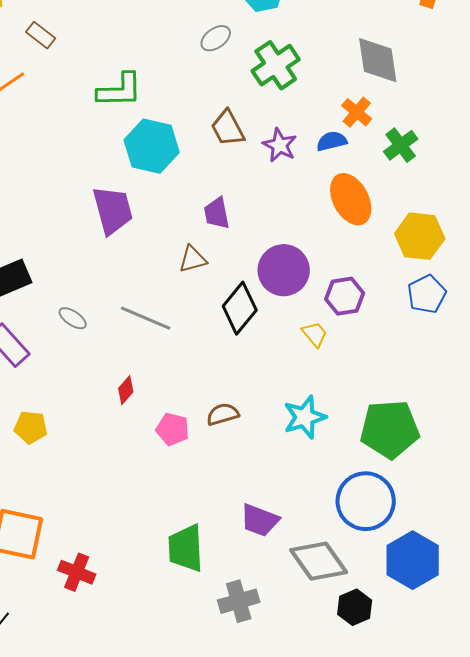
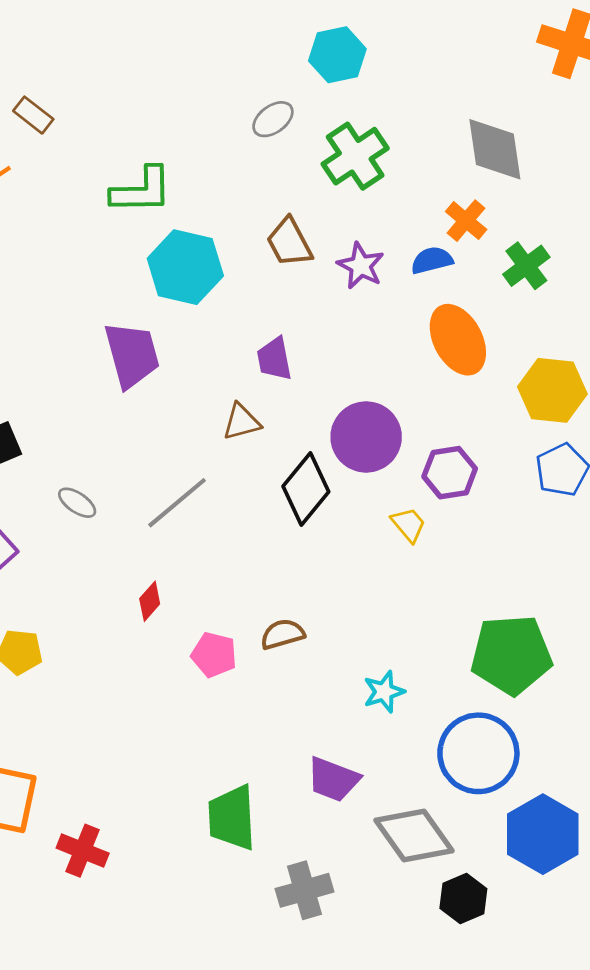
gray line: (146, 318) -> (177, 503), turned -63
cyan star: (305, 417) -> (384, 692), moved, size x0.7

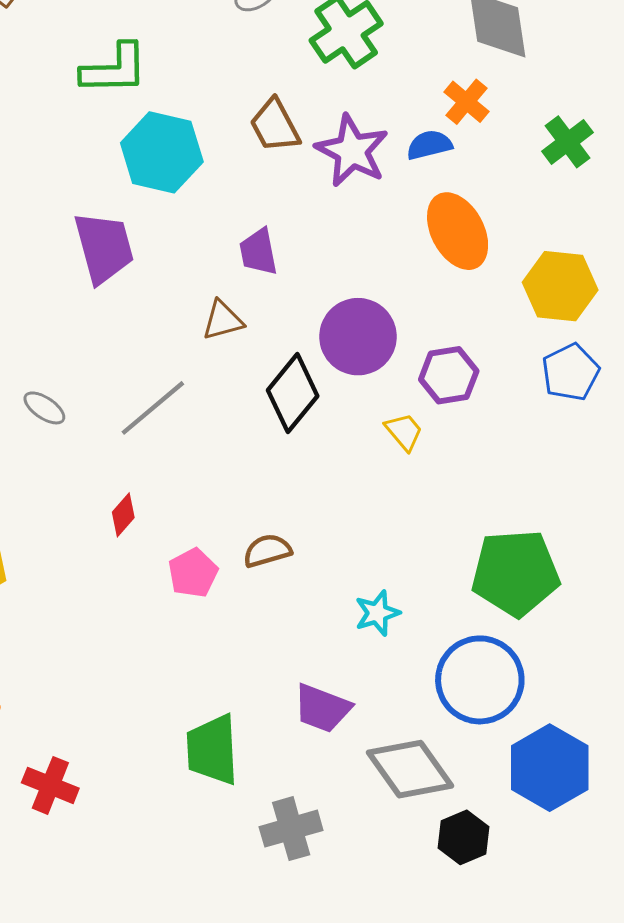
purple star: (361, 266) -> (352, 151), size x1.4
green cross: (526, 266) -> (568, 142), moved
pink pentagon: (214, 655) -> (193, 573), turned 30

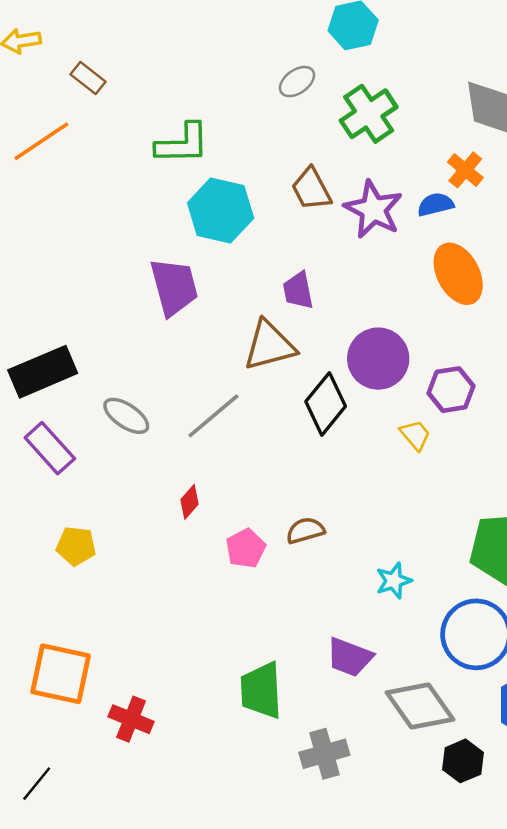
brown triangle: (223, 320) -> (270, 345), size x1.6
gray ellipse: (44, 408) -> (126, 416), size x1.4

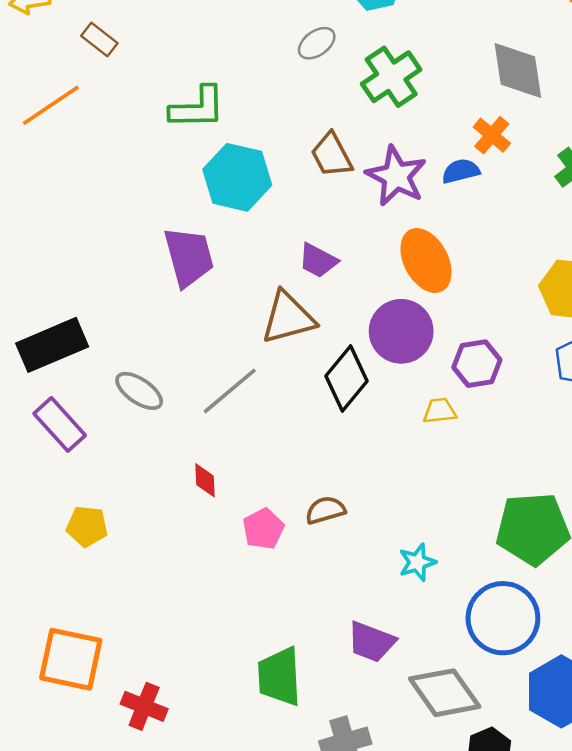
orange ellipse: (458, 274) -> (426, 261), moved
purple trapezoid: (298, 290) -> (318, 261), turned -51
yellow trapezoid: (415, 435) -> (440, 411), turned -56
red diamond: (190, 502) -> (205, 480), turned -44

